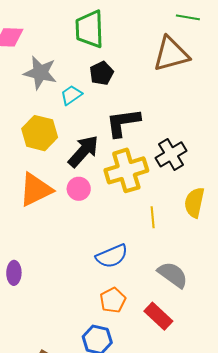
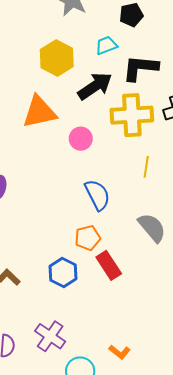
cyan trapezoid: (71, 95) -> (106, 45), moved
pink circle: (79, 189) -> (81, 139), moved
blue semicircle: (112, 256) -> (97, 195), turned -108
red rectangle: (158, 316) -> (109, 265), moved

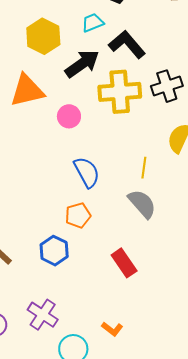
black L-shape: (140, 68) -> (127, 44), turned 45
yellow line: (146, 167) -> (144, 168), moved
red rectangle: (109, 265) -> (124, 263), moved

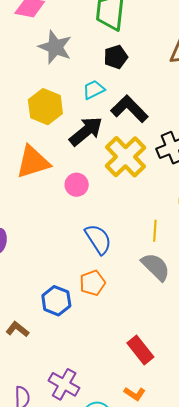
yellow cross: (120, 92) -> (125, 157), turned -36
blue hexagon: (54, 251) -> (56, 301), moved
red rectangle: (124, 263) -> (140, 350), moved

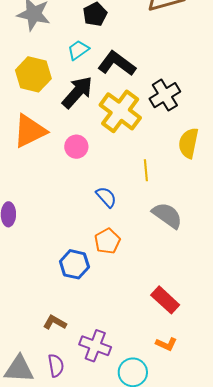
yellow line: (155, 231) -> (146, 170), moved
blue semicircle: (98, 239) -> (106, 197), size x0.7
brown L-shape: (17, 329) -> (55, 322), moved

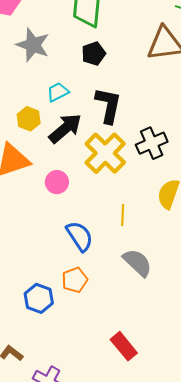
cyan trapezoid: (78, 50) -> (58, 92), moved
black L-shape: (117, 63) -> (108, 105), turned 57
yellow hexagon: (33, 74) -> (29, 119), moved, size x0.7
blue semicircle: (106, 197) -> (80, 236), size x1.4

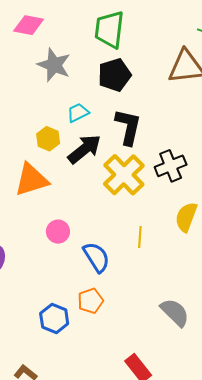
black pentagon: (94, 54) -> (114, 75), size x1.4
pink circle: (57, 182) -> (58, 232), moved
gray semicircle: (137, 263) -> (175, 312), moved

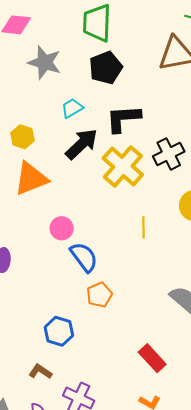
black L-shape: (128, 127) -> (123, 119), turned -102
yellow hexagon: (48, 139) -> (22, 137), moved
blue semicircle: (96, 257) -> (84, 257), moved
blue hexagon: (54, 318) -> (59, 331), moved

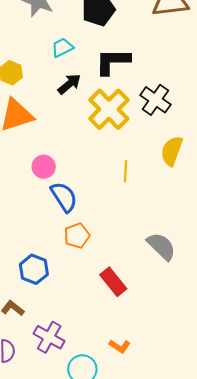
black arrow: (82, 144) -> (69, 84), size x0.7
black cross: (169, 154) -> (156, 100), turned -32
red rectangle: (152, 358) -> (113, 282), moved

